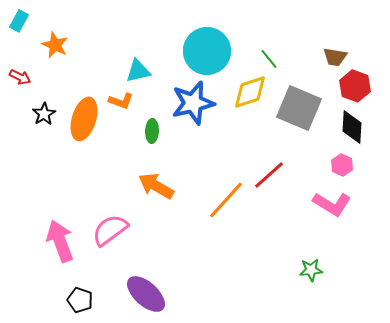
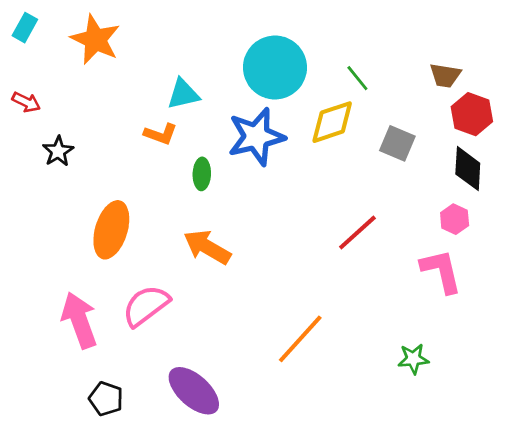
orange star: (55, 45) -> (95, 40), moved, size x1.4
gray square: (299, 108) -> (397, 143), size x0.6
orange ellipse: (84, 119) -> (111, 230), moved
orange line: (226, 200) -> (300, 339), moved
pink L-shape: (332, 204) -> (441, 271), turned -135

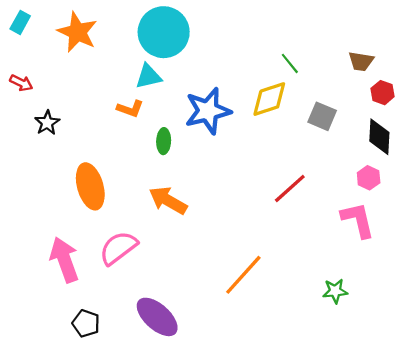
cyan circle: (275, 67) -> (164, 32), moved
red hexagon: (472, 114) -> (383, 93), size x0.7
orange ellipse: (111, 230) -> (90, 186), turned -33

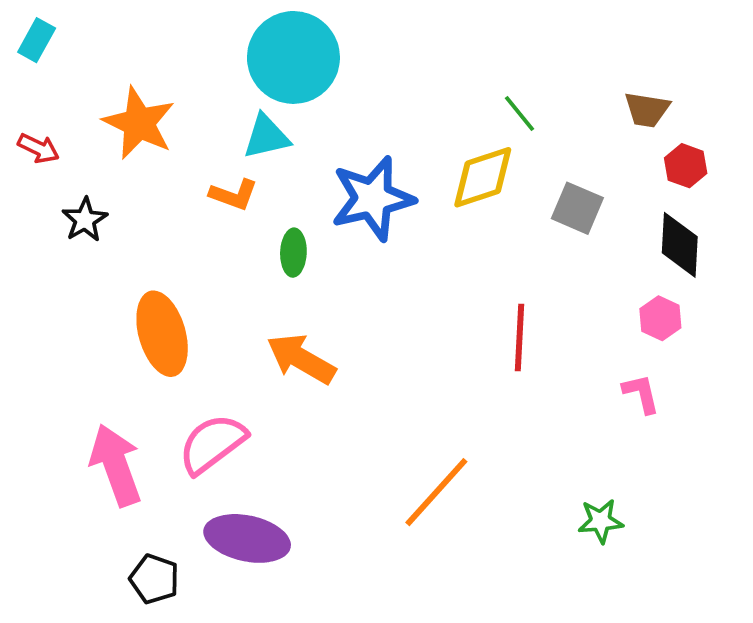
orange star: (77, 32) -> (139, 123), moved
red line: (290, 189) -> (519, 338), turned -45
pink L-shape: (358, 220) -> (641, 394), size x0.6
purple ellipse: (157, 317) -> (247, 538), moved, turned -30

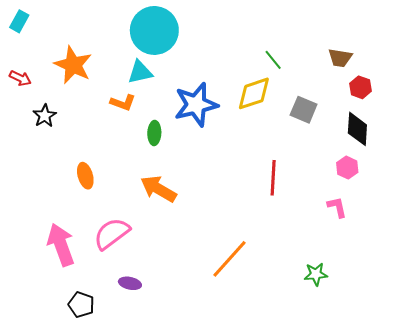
orange ellipse: (162, 334) -> (85, 176), size x0.6
purple ellipse: (247, 538) -> (130, 283), size x0.5

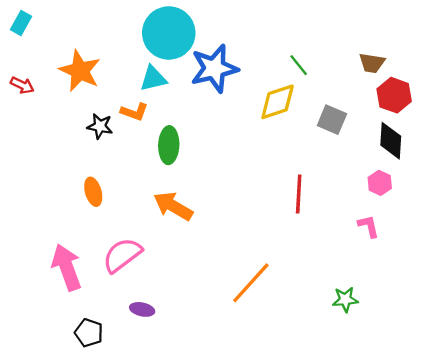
red hexagon: (360, 87) -> (394, 95), size x1.4
blue star: (196, 105) -> (214, 69), moved
black star: (45, 116) -> (100, 126), moved, turned -30
green ellipse: (154, 133) -> (169, 145), size x1.4

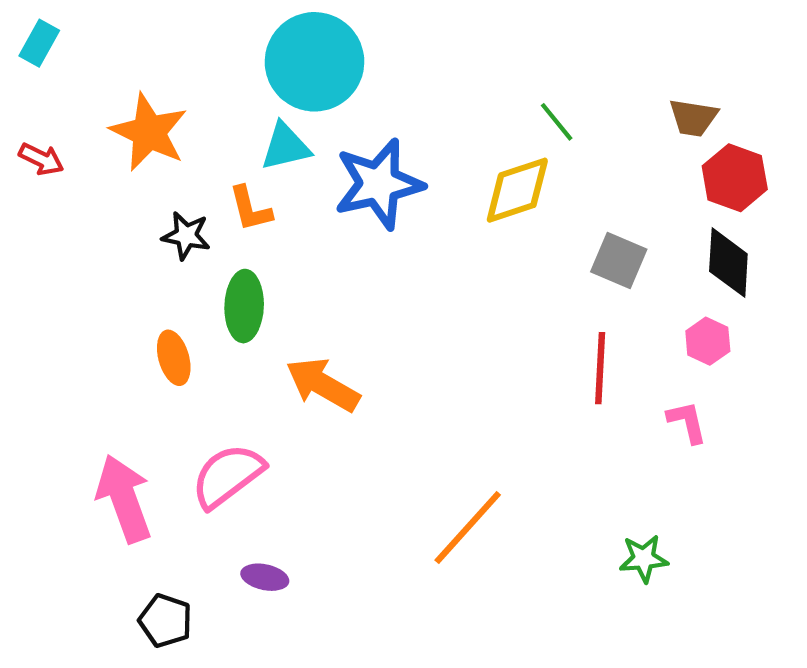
blue star: (214, 69) -> (379, 184), moved
orange L-shape: (134, 112) -> (250, 209), turned 56
gray square: (332, 120) -> (619, 260), moved
green ellipse: (169, 145) -> (244, 306), moved
red line: (299, 194) -> (600, 368), moved

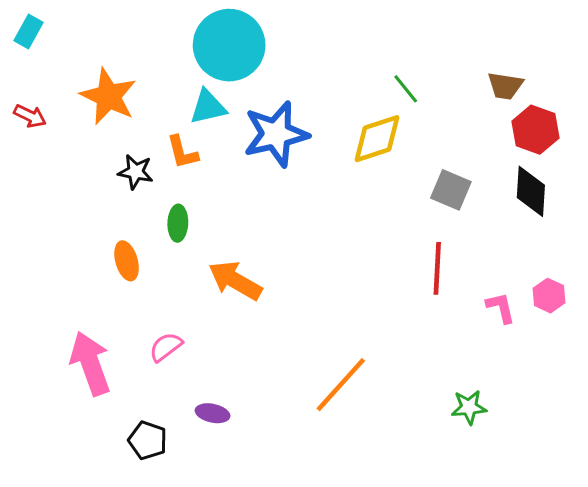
green ellipse: (244, 306) -> (178, 223), size x0.7
pink hexagon: (708, 341) -> (549, 296), moved
pink semicircle: (228, 476) -> (166, 347), size x0.6
purple ellipse: (265, 577) -> (213, 413), moved
black pentagon: (165, 621) -> (148, 440), moved

